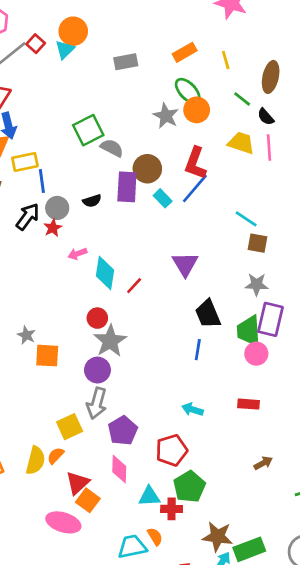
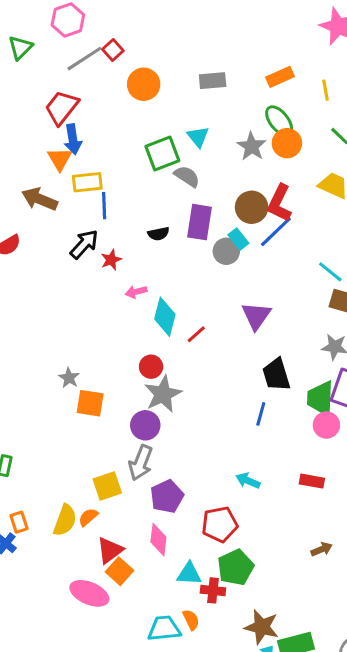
orange circle: (73, 31) -> (144, 84), moved
cyan triangle: (65, 50) -> (198, 137), moved, turned -30
brown circle: (147, 169) -> (252, 207), moved
gray circle: (57, 208) -> (226, 251), moved

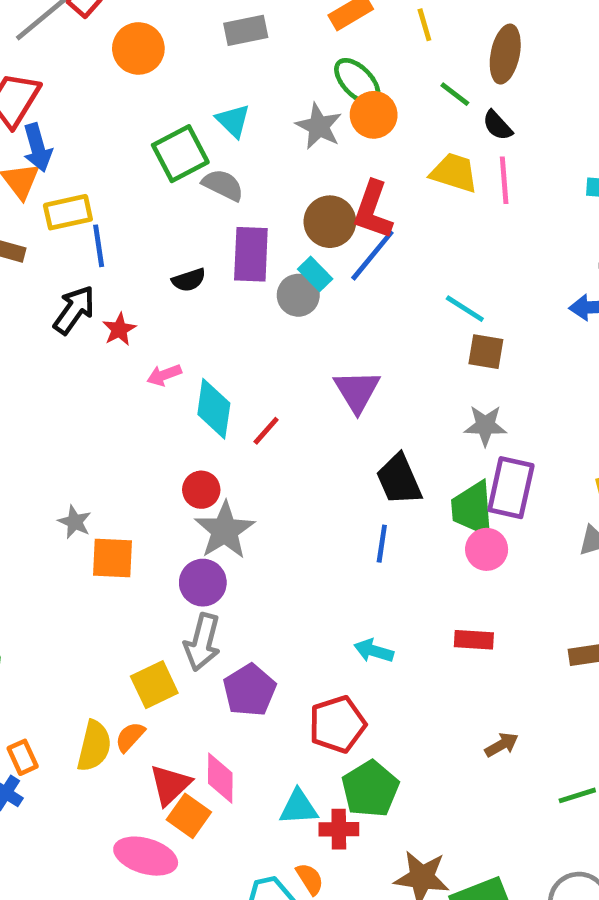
pink diamond: (158, 540) -> (220, 778), moved

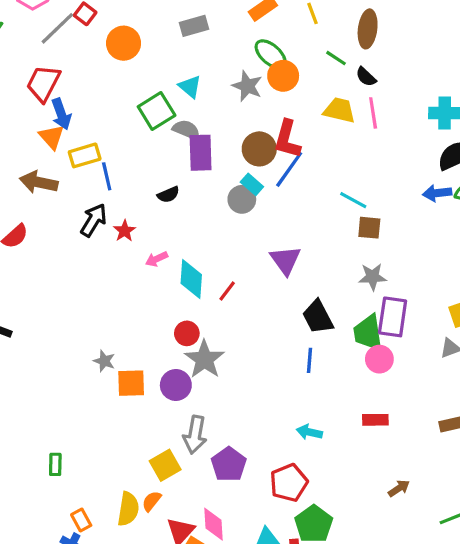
purple rectangle: (251, 254) -> (201, 153), moved
purple circle: (203, 583) -> (176, 385), moved

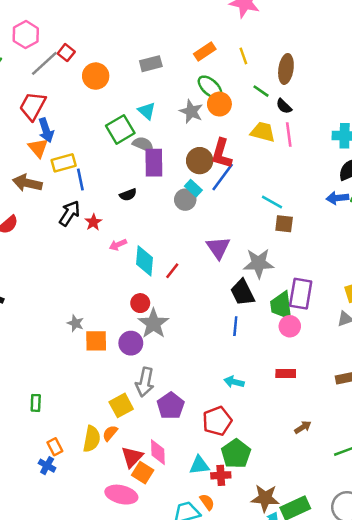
gray star: (372, 277) -> (259, 263), moved, size x1.4

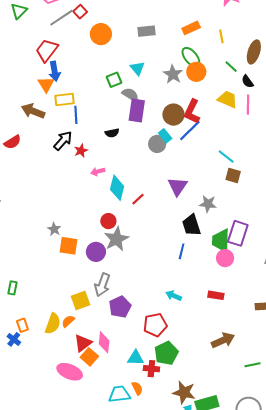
green square: (120, 129) -> (114, 80), size x0.7
gray star: (259, 263) -> (208, 204), size x0.7
brown arrow: (303, 427) -> (223, 340), size x1.6

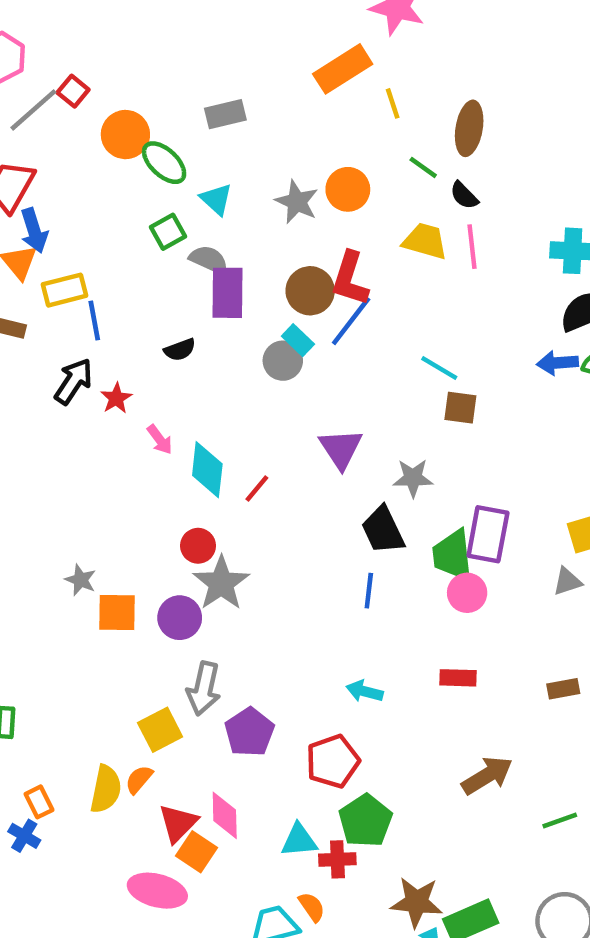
orange rectangle: (191, 28) -> (343, 69), moved, size x1.4
green ellipse: (191, 57) -> (164, 163), moved
pink arrow: (98, 172) -> (160, 440), turned -104

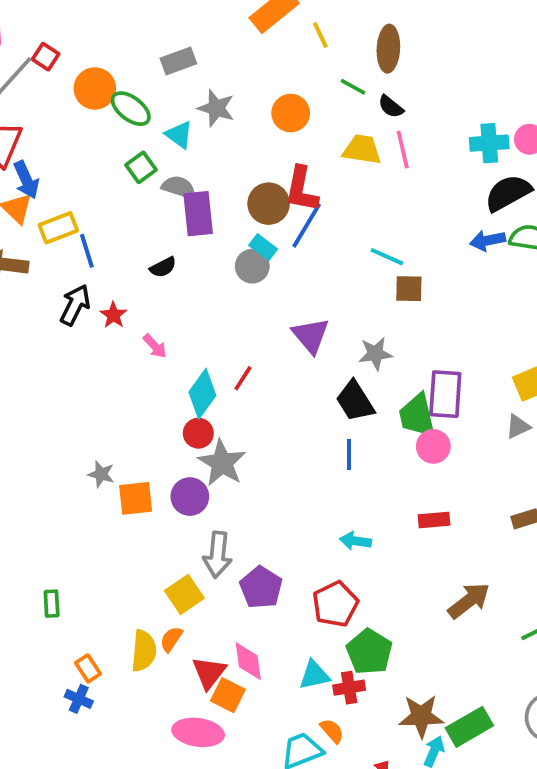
gray star: (297, 202) -> (216, 108), moved
cyan diamond: (207, 470) -> (202, 394), moved, turned 36

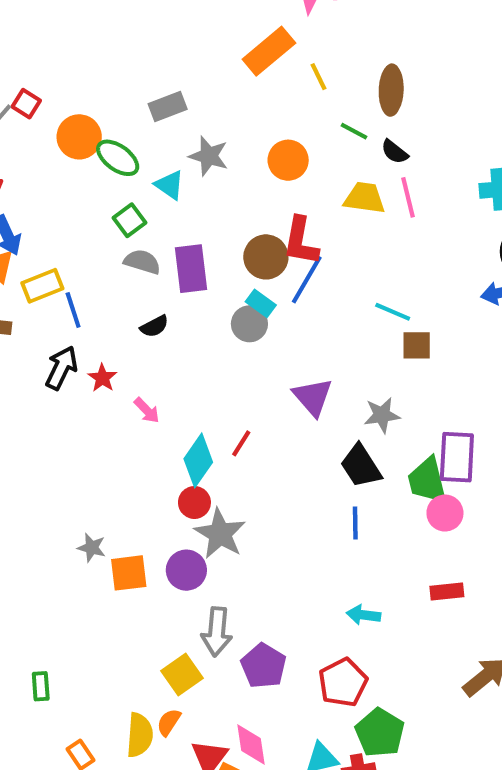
gray semicircle: (179, 187) -> (142, 262), moved

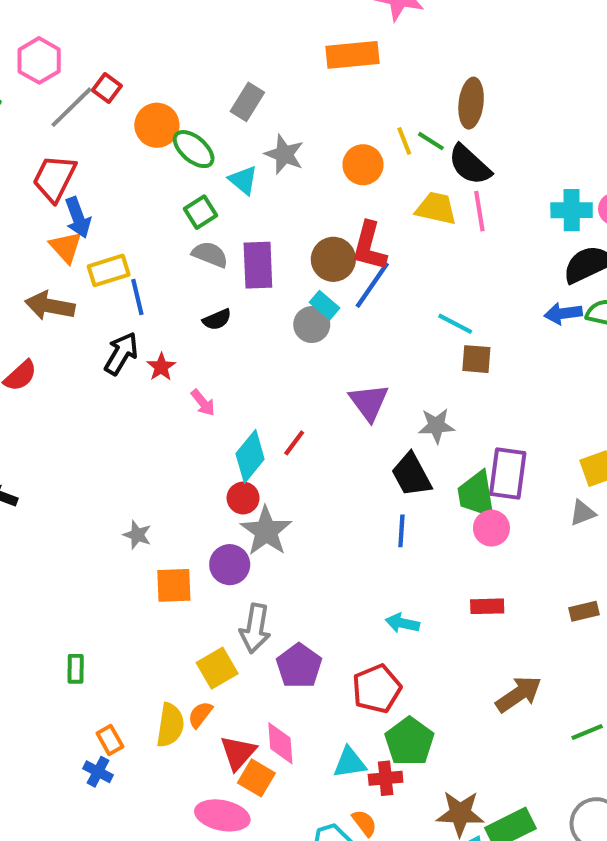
orange rectangle: (269, 51) -> (352, 55), turned 30
yellow line: (319, 77) -> (404, 141), moved
gray rectangle: (168, 106) -> (247, 102), turned -42
black semicircle: (395, 152) -> (470, 165), size x1.6
orange square: (129, 573) -> (174, 585), moved

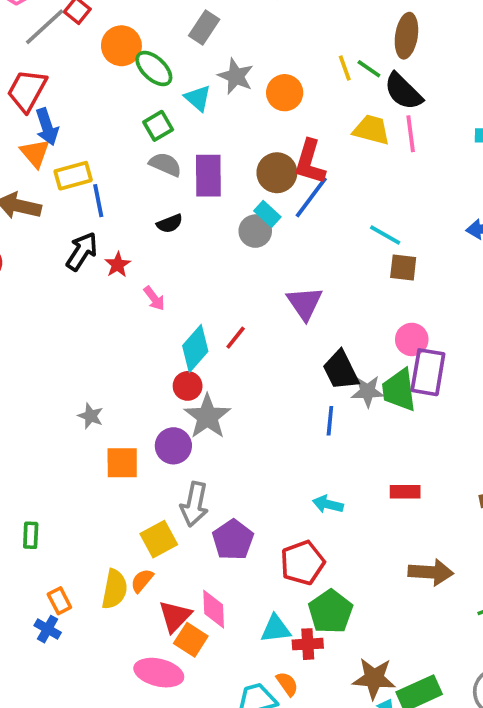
orange circle: (363, 165) -> (285, 93), moved
gray star: (436, 426) -> (368, 391), moved
pink circle: (491, 528) -> (412, 339), moved
brown arrow: (519, 694) -> (431, 572), turned 36

